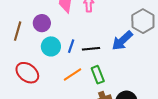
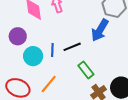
orange line: (72, 74) -> (49, 84), moved

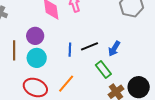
blue arrow: (100, 30) -> (114, 49), moved, size x0.7
cyan circle: (33, 56) -> (37, 58), moved

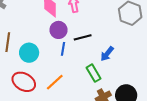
purple circle: (35, 36) -> (59, 30), moved
black line: (90, 46) -> (83, 37), moved

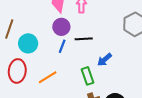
red ellipse: (24, 82) -> (17, 71), turned 55

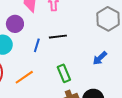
purple circle: (61, 27) -> (15, 24), moved
blue arrow: (104, 60) -> (100, 58), moved

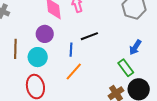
green rectangle: (64, 73) -> (126, 68), moved
orange line: (24, 77) -> (74, 71), moved

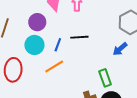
blue arrow: (135, 47) -> (120, 49), moved
cyan circle: (38, 57) -> (34, 45), moved

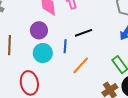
orange line: (54, 66) -> (81, 65), moved

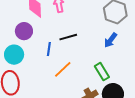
cyan circle: (43, 53) -> (14, 55), moved

